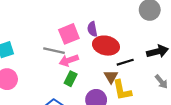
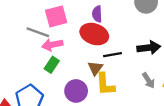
purple semicircle: (92, 29) -> (97, 14), moved

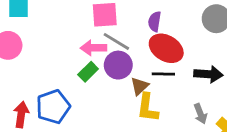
gray line: (38, 32) -> (116, 41), moved
red ellipse: (94, 34) -> (166, 48), moved
purple circle: (76, 91) -> (118, 65), moved

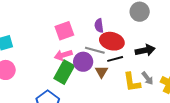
gray line: (116, 41) -> (95, 50), moved
green rectangle: (88, 72) -> (64, 72), size x1.6
yellow L-shape: (148, 108) -> (132, 82), moved

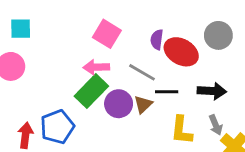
pink square: (64, 31) -> (107, 34), turned 36
red ellipse: (112, 41) -> (181, 52), moved
purple circle: (83, 62) -> (119, 104), moved
gray arrow: (148, 78) -> (216, 125), moved

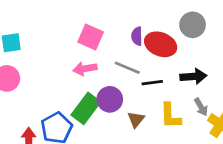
green rectangle: (91, 91) -> (86, 108), moved
brown triangle: (143, 104) -> (136, 119), moved

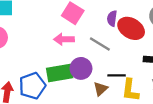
black line: (152, 83) -> (117, 75), moved
green rectangle: (86, 108) -> (60, 73), turned 35

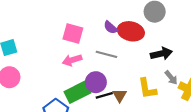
purple semicircle: (112, 18) -> (111, 27), turned -40
black line: (117, 75) -> (104, 95), moved

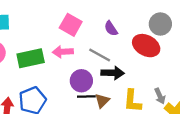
red ellipse: (131, 31) -> (146, 46), moved
black arrow: (161, 54) -> (113, 73), moved
green rectangle: (77, 92) -> (31, 58), moved

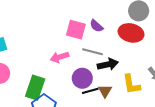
pink square: (71, 25) -> (76, 30), moved
green rectangle: (31, 58) -> (35, 88), moved, turned -45

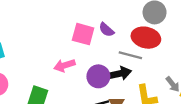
gray line: (92, 52) -> (130, 55), moved
purple circle: (82, 78) -> (98, 76), moved

